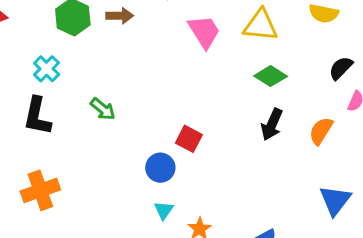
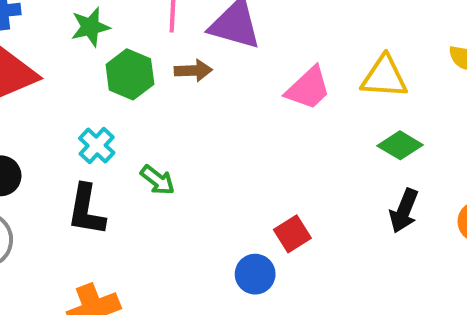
pink trapezoid: (204, 32) -> (308, 88), turned 81
green arrow: (103, 109) -> (158, 180), moved
red square: (189, 139) -> (292, 234), turned 32

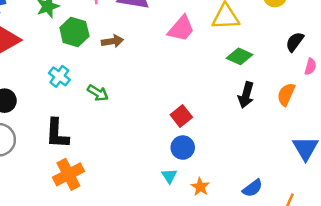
brown arrow: (193, 70) -> (112, 41), moved
black L-shape: (86, 210) -> (57, 134), moved
blue circle: (255, 274) -> (183, 148), moved

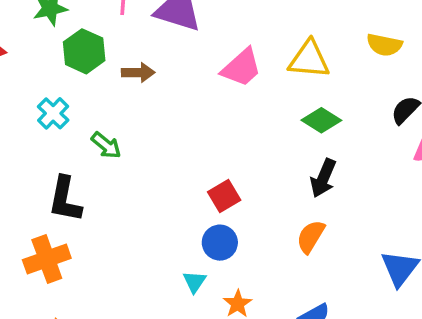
orange semicircle: (286, 94) -> (311, 237), moved
black L-shape: (57, 134) -> (65, 199), moved

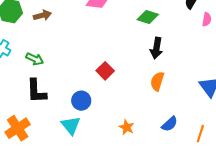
black L-shape: (65, 199) -> (36, 91), moved
blue circle: (220, 243) -> (81, 101), moved
cyan triangle: (195, 282) -> (71, 125), moved, size x1.5

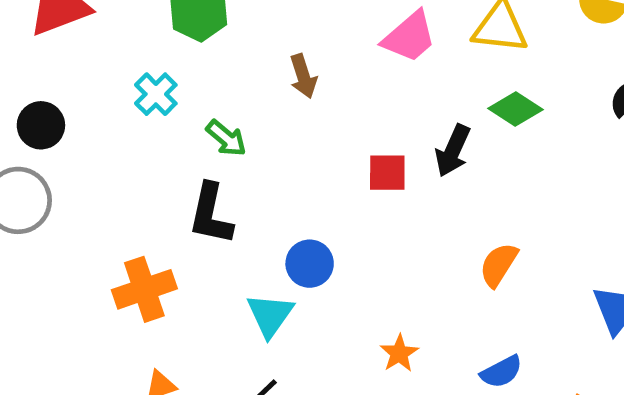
brown arrow: (42, 15) -> (303, 76), moved, turned 72
black arrow: (156, 48) -> (453, 151), moved
red square: (105, 71) -> (387, 173), moved, turned 30

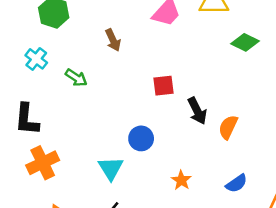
green diamond: (515, 109) -> (245, 42), moved
black arrow: (453, 151) -> (197, 111), moved, turned -44
black L-shape: (211, 214) -> (27, 119), moved
blue circle: (310, 264) -> (141, 138), moved

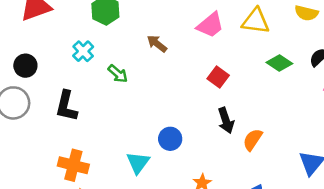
brown arrow: (113, 40) -> (157, 44), turned 145
red square: (164, 86) -> (218, 77), moved, turned 35
orange cross: (43, 163) -> (73, 165), moved, turned 32

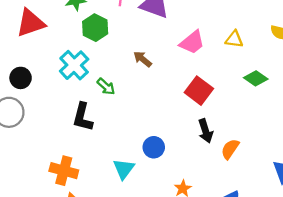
yellow triangle: (256, 21) -> (234, 39), size x0.7
cyan cross: (83, 51) -> (74, 65), size x1.5
red square: (218, 77) -> (199, 91), size x1.4
black L-shape: (66, 106) -> (83, 117), moved

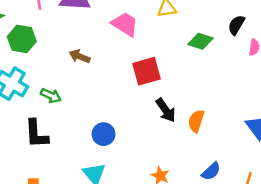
pink trapezoid: (192, 42) -> (125, 24), turned -92
red square: (199, 91) -> (146, 71), turned -36
blue circle: (154, 147) -> (104, 134), moved

